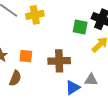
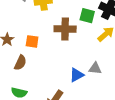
brown cross: (59, 61) -> (65, 29), moved

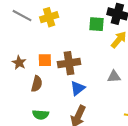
brown cross: (65, 29) -> (69, 63), moved
blue triangle: (77, 75) -> (78, 88), moved

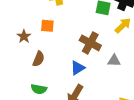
orange square: (45, 60) -> (47, 26), moved
brown cross: (69, 63) -> (90, 43), moved, turned 30

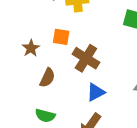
brown cross: (90, 43) -> (86, 58), moved

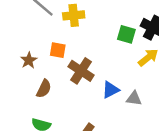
blue triangle: (96, 92) -> (111, 90), moved

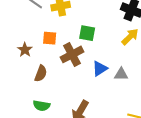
green square: (126, 34) -> (87, 33), moved
brown cross: (81, 71) -> (72, 54), turned 35

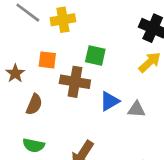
brown cross: (72, 54) -> (75, 82), turned 35

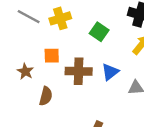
green square: (95, 55) -> (99, 32), moved, turned 30
blue triangle: (110, 101) -> (110, 72), moved

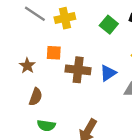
green square: (99, 32) -> (109, 25), moved
brown semicircle: (46, 96) -> (36, 97), moved

